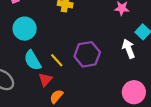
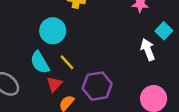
cyan circle: (25, 29) -> (53, 31), moved
purple hexagon: (87, 54) -> (97, 86), moved

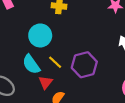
purple hexagon: (97, 86) -> (84, 65), moved

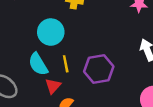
yellow line: (55, 62) -> (66, 64), turned 32

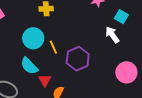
yellow line: (66, 64) -> (53, 47), moved

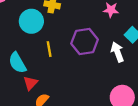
cyan circle: (33, 38) -> (31, 21), moved
purple hexagon: (78, 59) -> (85, 42), moved

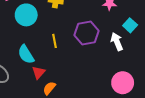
cyan circle: (31, 21) -> (26, 15), moved

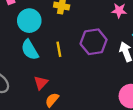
cyan semicircle: (26, 54) -> (30, 50), moved

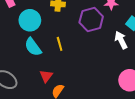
purple hexagon: (94, 42) -> (91, 20), moved

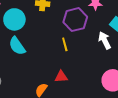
yellow line: (60, 44) -> (65, 44), moved
red triangle: (46, 76) -> (61, 77), moved, turned 48

